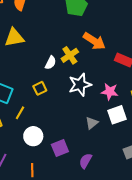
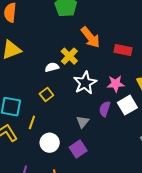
orange arrow: (94, 41) -> (90, 37), turned 30
white semicircle: (51, 63) -> (52, 67), turned -120
gray triangle: (92, 123) -> (83, 122), moved
purple semicircle: (86, 161) -> (105, 109), moved

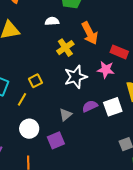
white semicircle: (52, 67) -> (52, 21), moved
pink star: (116, 84) -> (106, 70), moved
purple semicircle: (105, 109) -> (90, 106), turned 35
yellow line: (32, 122) -> (22, 99), moved

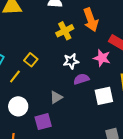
white star: (76, 77) -> (71, 61), size x0.7
yellow square: (35, 81) -> (31, 60), turned -32
purple semicircle: (90, 106) -> (81, 79), moved

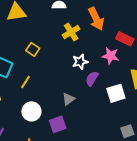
yellow square: (31, 60) -> (33, 49), moved
purple semicircle: (81, 79) -> (92, 79), turned -35

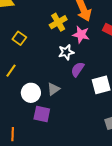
pink star: (111, 56) -> (81, 35), moved
white circle: (31, 111) -> (31, 93), moved
purple square: (58, 124) -> (42, 114), turned 30

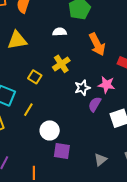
yellow cross: (58, 22) -> (61, 64), moved
pink star: (81, 35) -> (106, 85), moved
gray triangle: (53, 89) -> (100, 160), moved

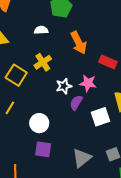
yellow square: (35, 77) -> (16, 75), size x1.5
white circle: (50, 130) -> (39, 123), moved
gray triangle: (100, 160) -> (82, 158), size x1.5

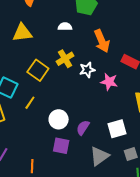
white star: (64, 86) -> (87, 70), moved
purple semicircle: (76, 103) -> (83, 128), moved
white square: (101, 117) -> (117, 129), moved

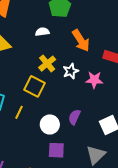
yellow square: (38, 70) -> (35, 86), moved
purple semicircle: (83, 128) -> (74, 117), moved

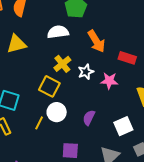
white semicircle: (42, 32) -> (58, 32), size x1.5
yellow line: (19, 112) -> (39, 123), moved
white circle: (50, 124) -> (57, 112), moved

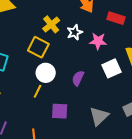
yellow line: (39, 123) -> (38, 91), moved
white square: (123, 126) -> (111, 68), moved

